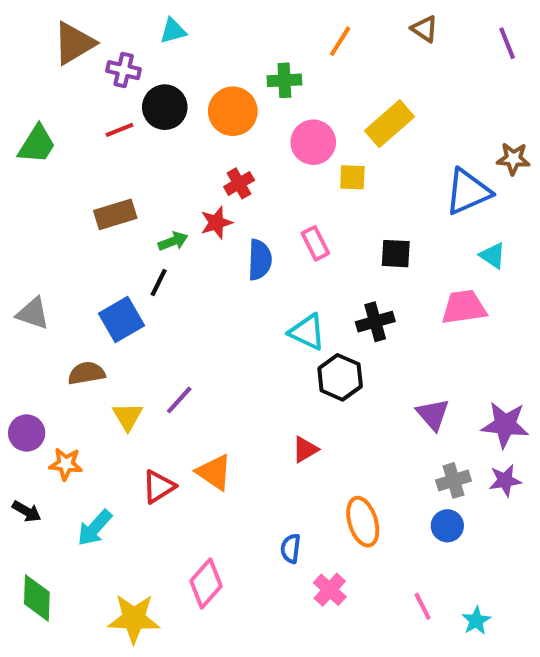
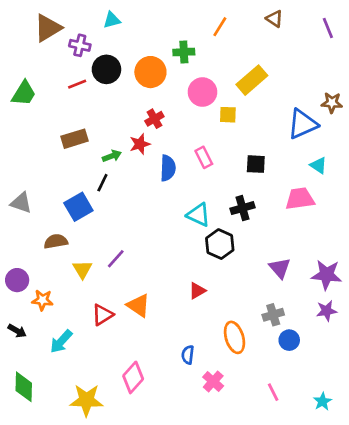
gray cross: (454, 480) -> (273, 315), moved
cyan star: (476, 621) -> (323, 401), moved

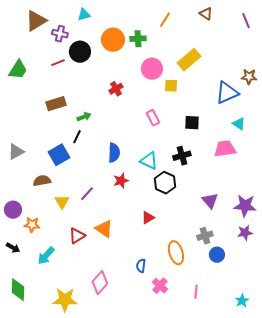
orange circle: (150, 72) -> (113, 40), moved
red star: (140, 144) -> (121, 181), moved
blue semicircle: (168, 168) -> (114, 153), moved
gray triangle: (21, 203) -> (16, 152), turned -48
pink line: (273, 392) -> (196, 292), moved, turned 32

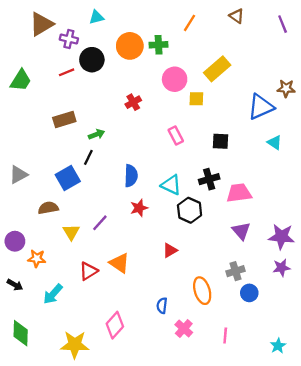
pink trapezoid: (225, 149) -> (239, 193), moved

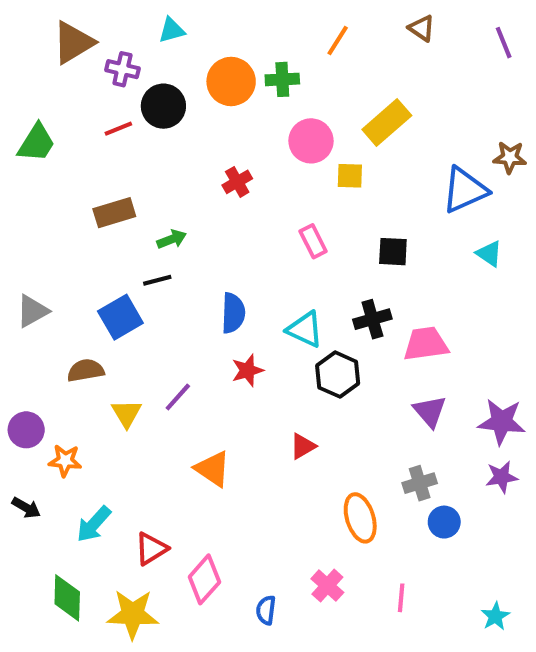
black line: (88, 157) -> (157, 280), turned 49
red triangle: (88, 271) -> (151, 549), moved
blue semicircle: (162, 306) -> (266, 610), moved
green diamond: (21, 333) -> (67, 598), moved

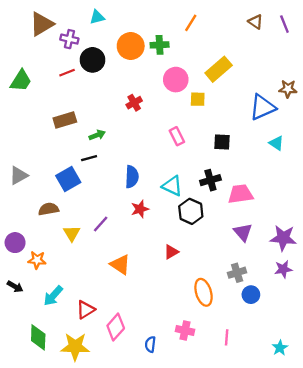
brown triangle: (422, 28) -> (256, 22), moved
pink cross: (327, 586) -> (185, 330), turned -30

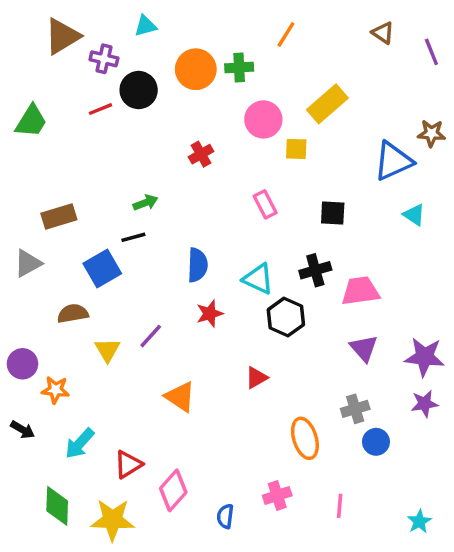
purple line: (284, 24) -> (431, 52), moved
brown rectangle: (65, 120) -> (59, 217), moved
pink cross: (185, 330) -> (277, 495), turned -30

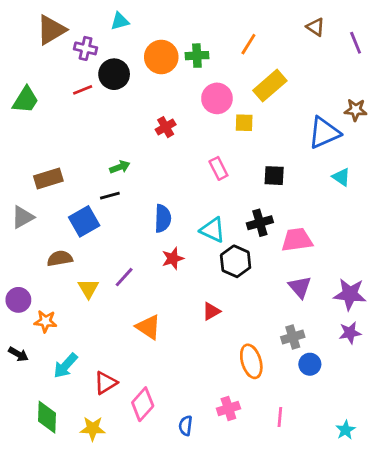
orange line: (286, 35) -> (248, 44), moved
yellow star: (113, 520) -> (93, 429), size x0.7

